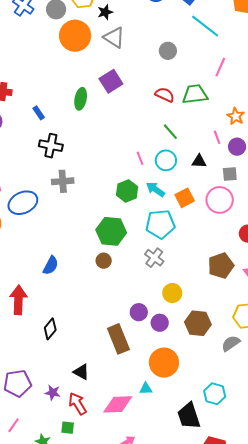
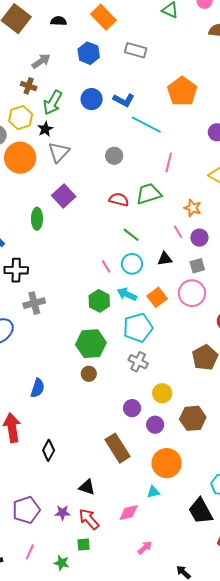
gray triangle: (114, 37) -> (59, 152), turned 50
purple circle: (139, 312) -> (132, 408), moved
pink diamond: (118, 404) -> (129, 513), size x0.7

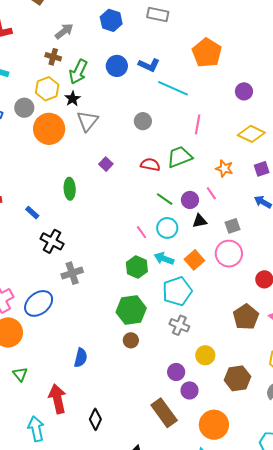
purple square: (64, 196) -> (106, 164), moved, size x0.6
purple circle: (199, 238) -> (190, 200), moved
black cross: (16, 270) -> (52, 241), turned 30
purple circle: (155, 425) -> (190, 390), moved

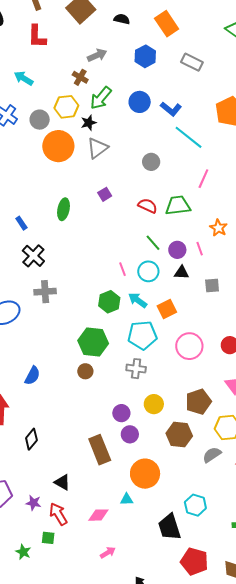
pink circle: (229, 254) -> (189, 346), moved
brown pentagon: (246, 317) -> (198, 402), moved
gray cross: (179, 325) -> (136, 369), turned -30

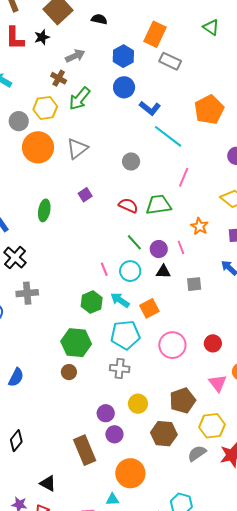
orange rectangle: (167, 24) -> (155, 34), moved, turned 60
blue circle: (140, 102) -> (124, 87), moved
black star: (89, 123) -> (42, 37), moved

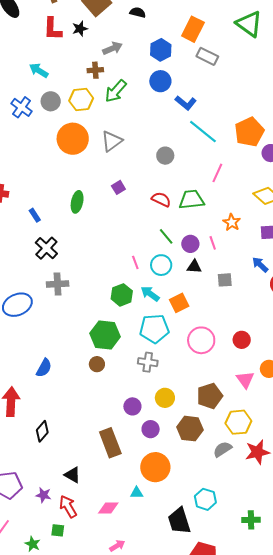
green triangle: (211, 27) -> (249, 24), size x1.6
brown cross: (59, 78) -> (95, 70), turned -35
orange pentagon: (209, 110) -> (249, 132), moved
gray circle: (19, 121) -> (51, 101), moved
purple circle: (114, 434) -> (151, 429), moved

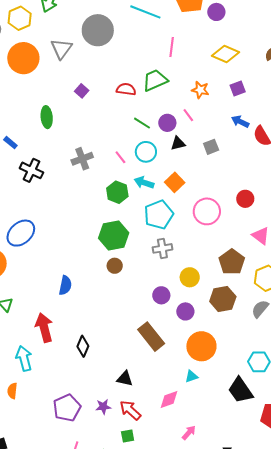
gray circle: (165, 156) -> (98, 30), moved, size x1.8
gray cross: (58, 284) -> (82, 159), moved

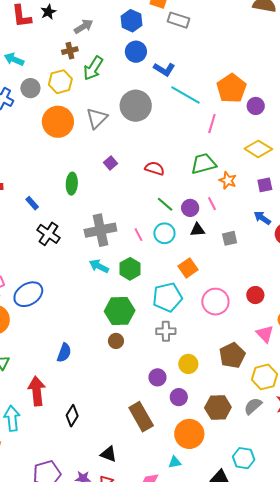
pink line: (172, 47) -> (212, 124), moved
green trapezoid: (155, 80) -> (204, 164), moved
gray cross: (82, 159) -> (100, 230), size x1.4
cyan arrow: (144, 183) -> (99, 266), moved
brown hexagon: (223, 299) -> (218, 408), moved

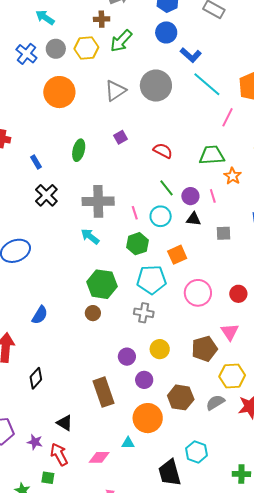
orange circle: (58, 122) -> (59, 92), moved
green hexagon: (130, 269) -> (137, 244), moved
pink triangle: (265, 334) -> (230, 332), moved

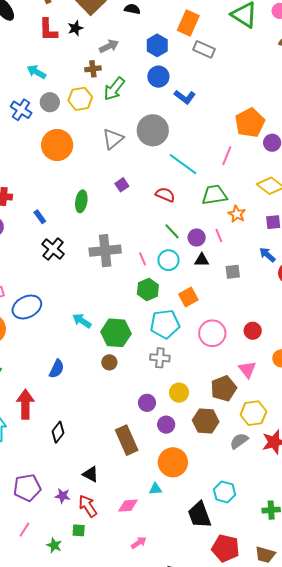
cyan line: (207, 84) -> (183, 164), moved
cyan arrow: (90, 236) -> (82, 321), moved
brown hexagon: (181, 397) -> (206, 421), moved

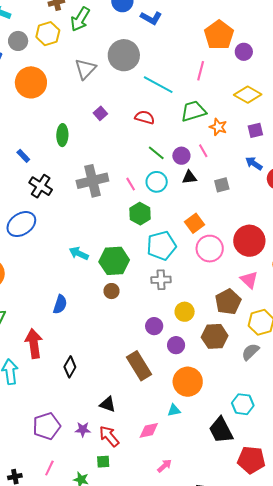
orange square: (188, 297) -> (195, 223), moved
blue ellipse: (27, 307) -> (21, 224), moved
red circle: (253, 331) -> (249, 241), size x1.8

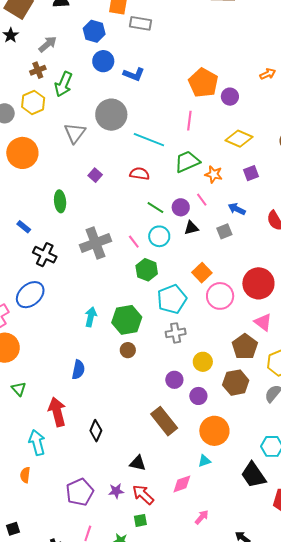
blue arrow: (254, 163) -> (237, 209), moved
cyan arrow: (79, 253) -> (91, 317), turned 84

